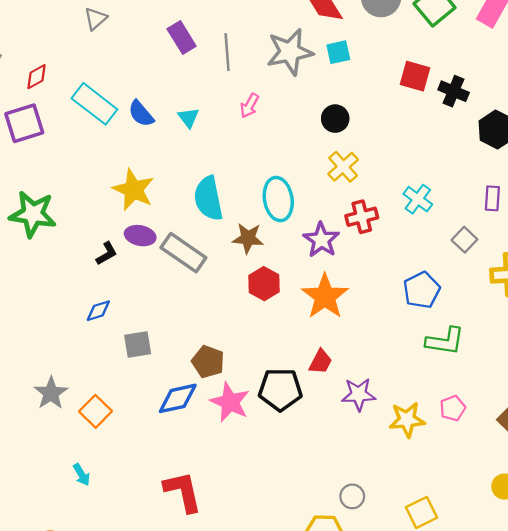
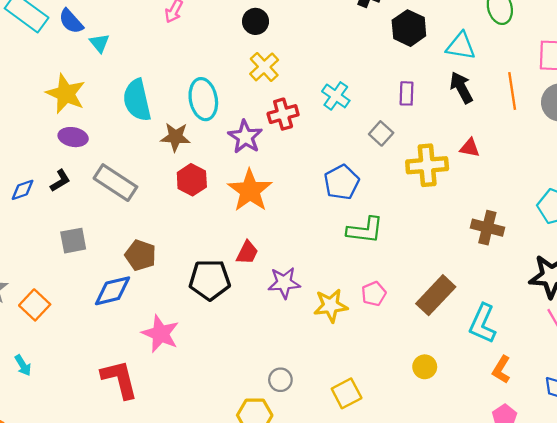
cyan triangle: (188, 118) -> (99, 43), moved
gray rectangle: (183, 253) -> (115, 183), moved
black L-shape: (107, 254) -> (60, 181), moved
blue diamond: (98, 311) -> (23, 190), moved
pink star: (230, 402) -> (160, 334), moved

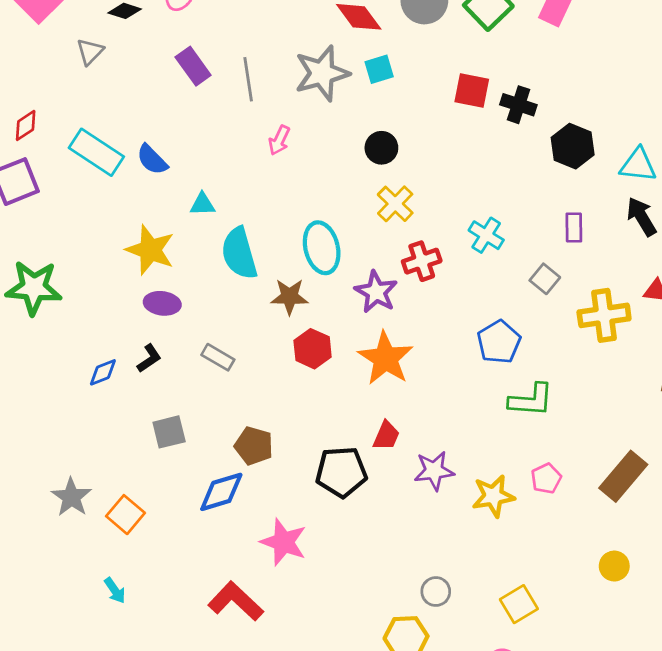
cyan triangle: (99, 43) -> (202, 204), moved, turned -50
gray rectangle: (115, 183) -> (218, 357), size x0.6
red L-shape: (120, 379) -> (236, 601), turned -30

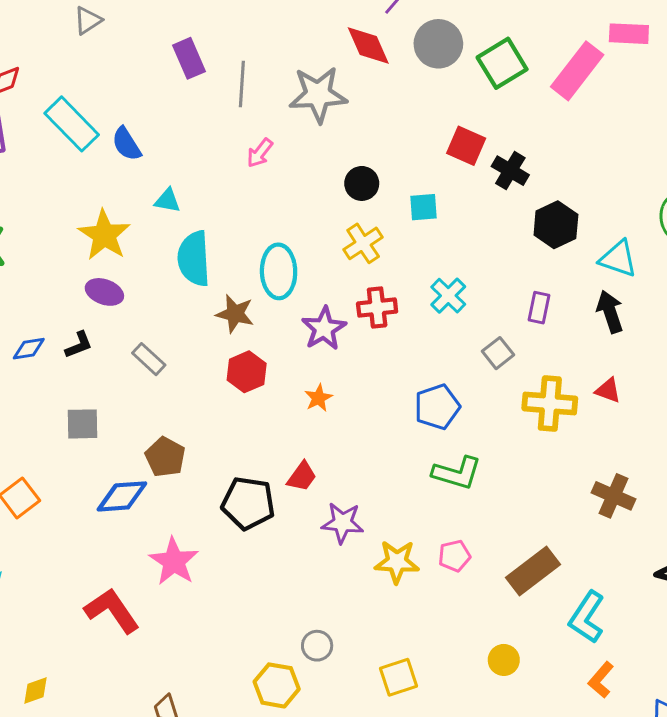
cyan square: (379, 69) -> (424, 207), moved
orange star: (385, 358) -> (318, 398), size x0.5

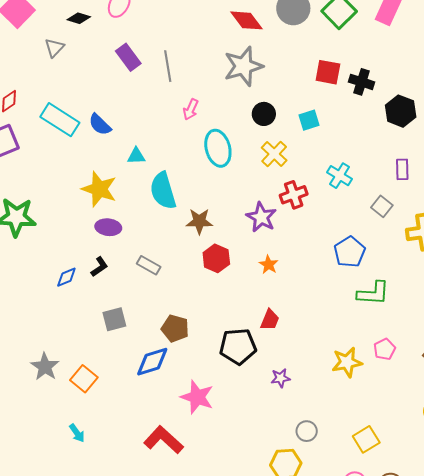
gray star: (318, 95) -> (243, 66), moved
cyan ellipse: (279, 271) -> (218, 148), moved
purple star: (342, 523) -> (280, 378), moved, size x0.7

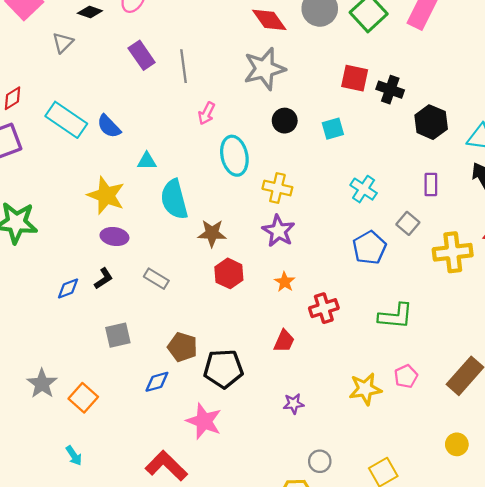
yellow cross: (274, 154) -> (277, 188), moved, turned -32
red cross: (294, 195) -> (324, 308), moved
blue pentagon: (350, 252) -> (369, 248), moved
black pentagon: (238, 346) -> (223, 369), moved
blue diamond: (152, 362) -> (157, 382), size x0.7

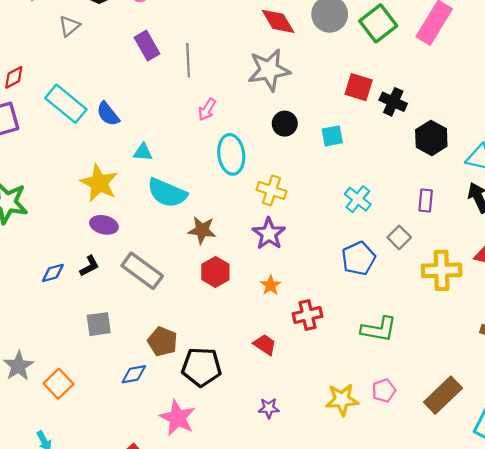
cyan semicircle: (174, 199) -> (167, 193), turned -57
gray rectangle: (156, 279) -> (142, 271), size x1.6
red trapezoid: (284, 341) -> (265, 345), turned -85

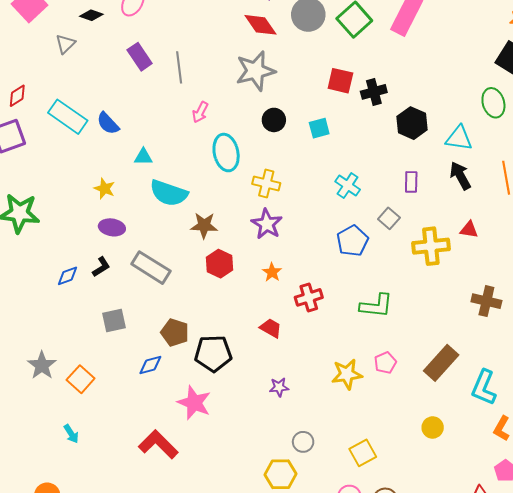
black cross: (393, 102) -> (374, 92), turned -35
yellow star: (99, 183) -> (104, 189), size x0.6

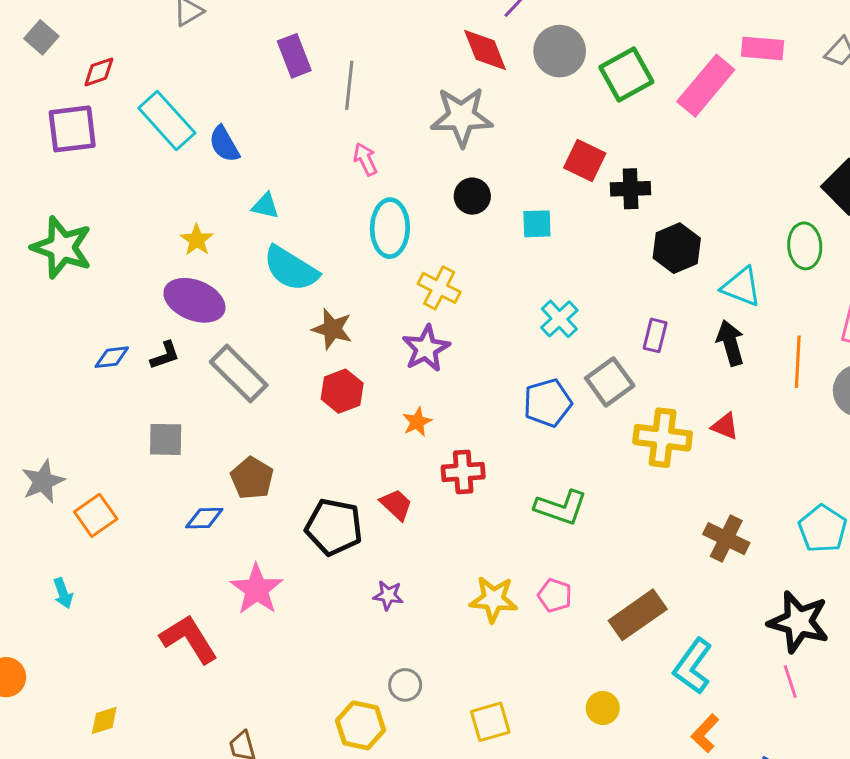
pink arrow: (200, 112) -> (365, 159), turned 115
gray square: (389, 218) -> (610, 382), size x1.4
purple ellipse: (112, 227) -> (194, 300), size x1.5
black pentagon: (213, 353) -> (334, 527), moved
pink pentagon: (385, 363) -> (555, 595), turned 30

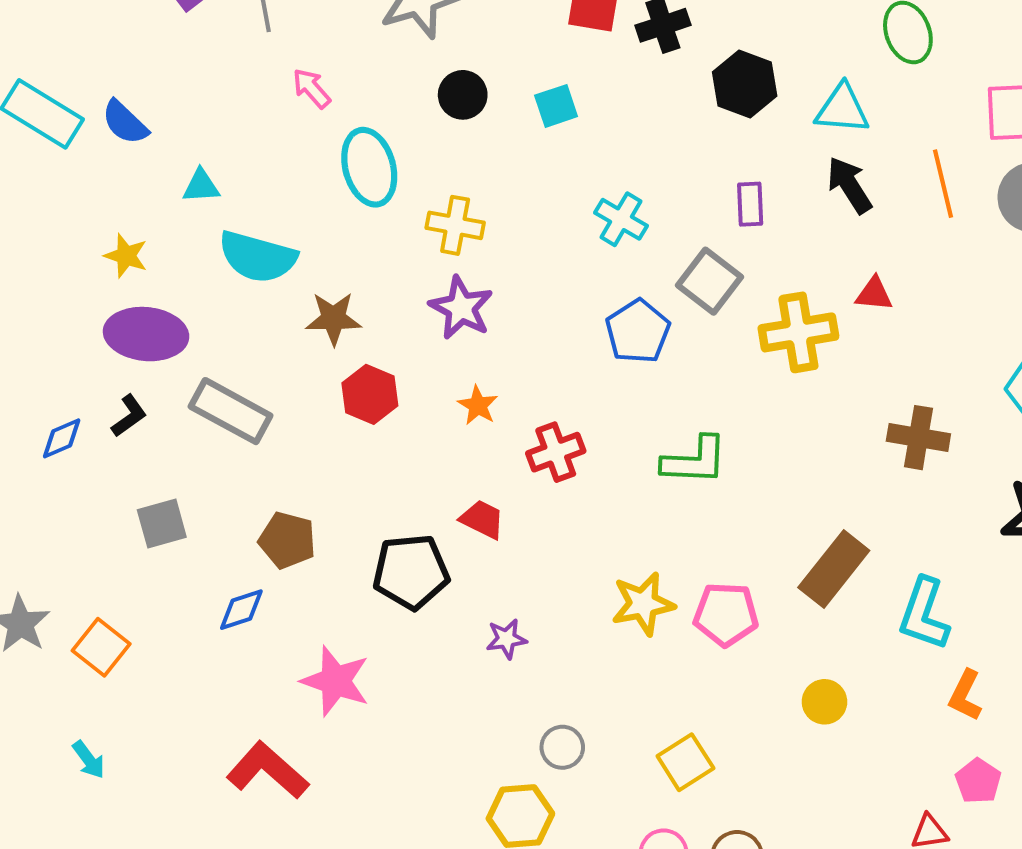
pink pentagon: (555, 595) -> (726, 614), moved, size x1.4

